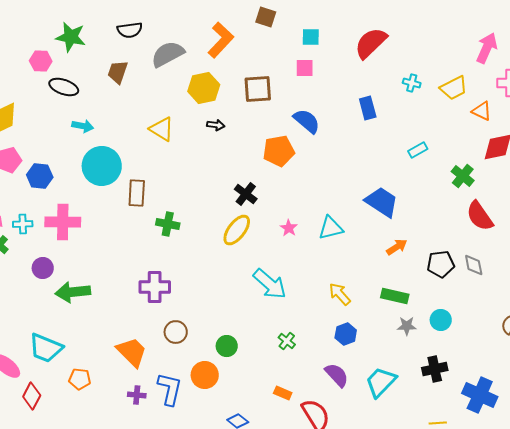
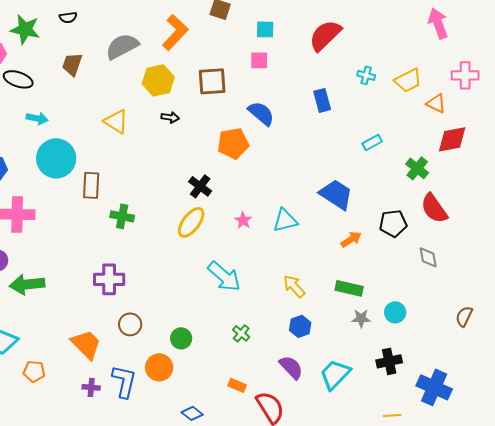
black semicircle: (130, 30) -> (68, 17), moved, size x0.7
pink arrow: (487, 48) -> (438, 23), moved, turned -44
black pentagon: (441, 264) -> (393, 223), moved

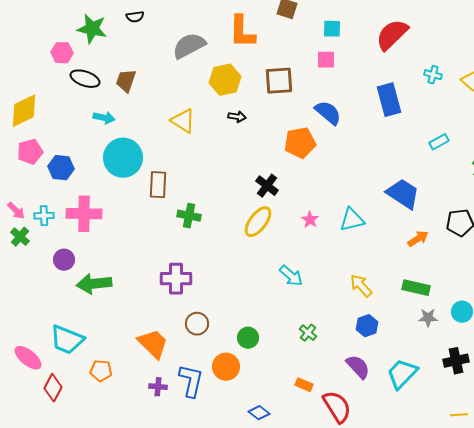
orange L-shape: (175, 32) -> (242, 32), turned 138
brown trapezoid: (72, 64) -> (126, 81), moved
blue rectangle: (322, 100) -> (389, 100), size x1.4
cyan arrow: (224, 276) -> (291, 276), size x0.7

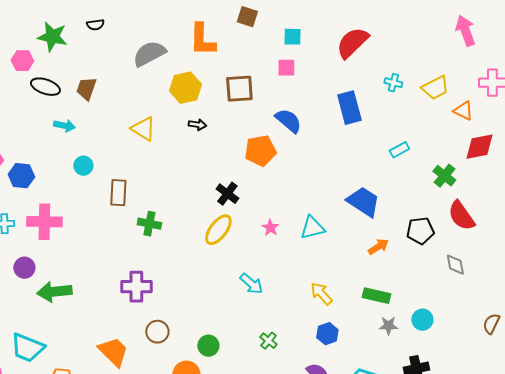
cyan circle: (123, 158) -> (83, 166), size x0.5

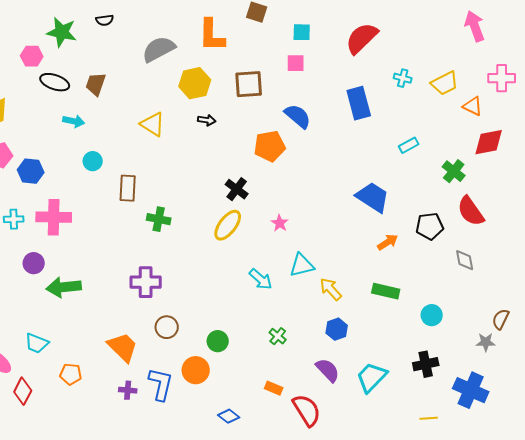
cyan triangle: (312, 228) -> (302, 265), moved
gray star: (388, 326) -> (486, 342), moved
cyan trapezoid: (27, 348) -> (37, 343), size x0.7

